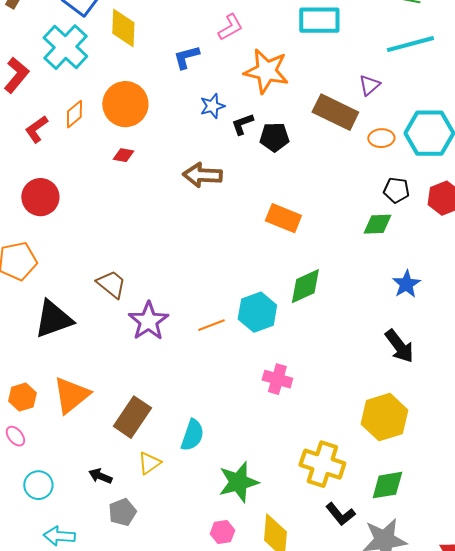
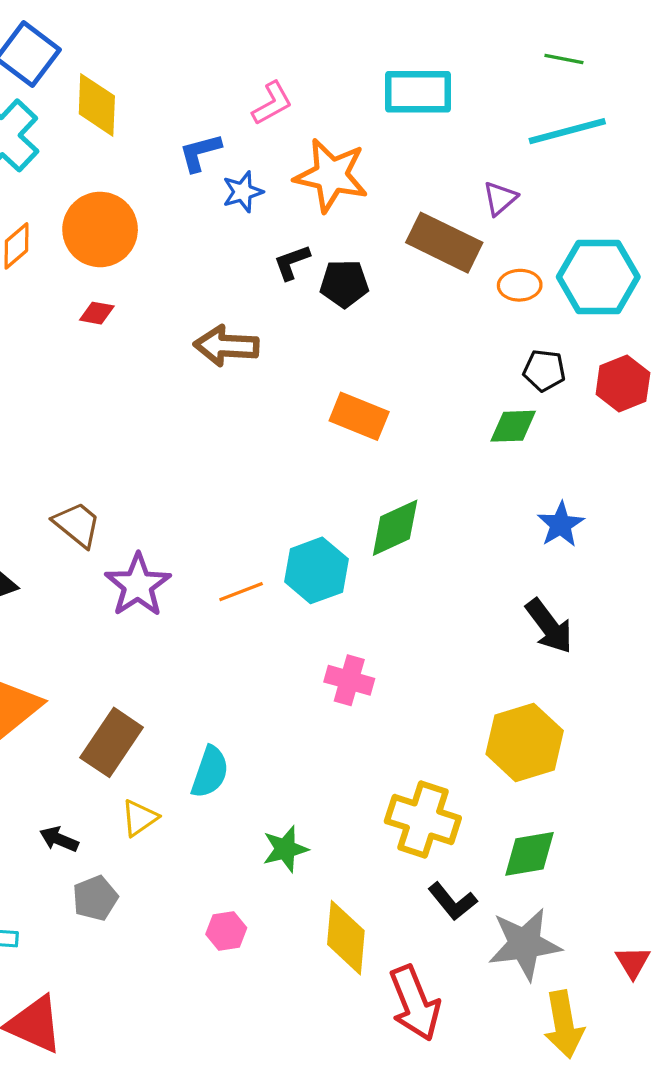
blue star: (212, 106) -> (243, 192), moved
green star: (238, 482) -> (285, 849), size x0.7
pink hexagon: (222, 532) -> (226, 931), moved

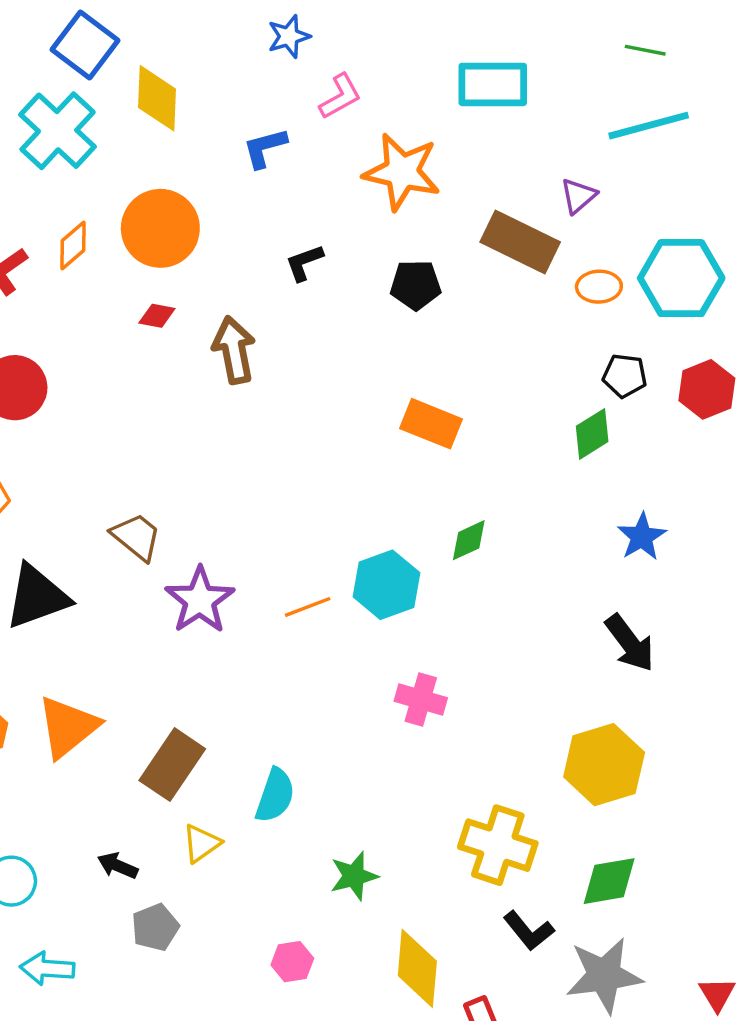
blue star: (243, 192) -> (289, 36), moved
black L-shape: (292, 262) -> (304, 263), moved
brown arrow: (226, 346) -> (234, 350), moved, turned 76
green diamond: (513, 426) -> (592, 434), turned -30
green diamond: (395, 528) -> (469, 540), size x0.7

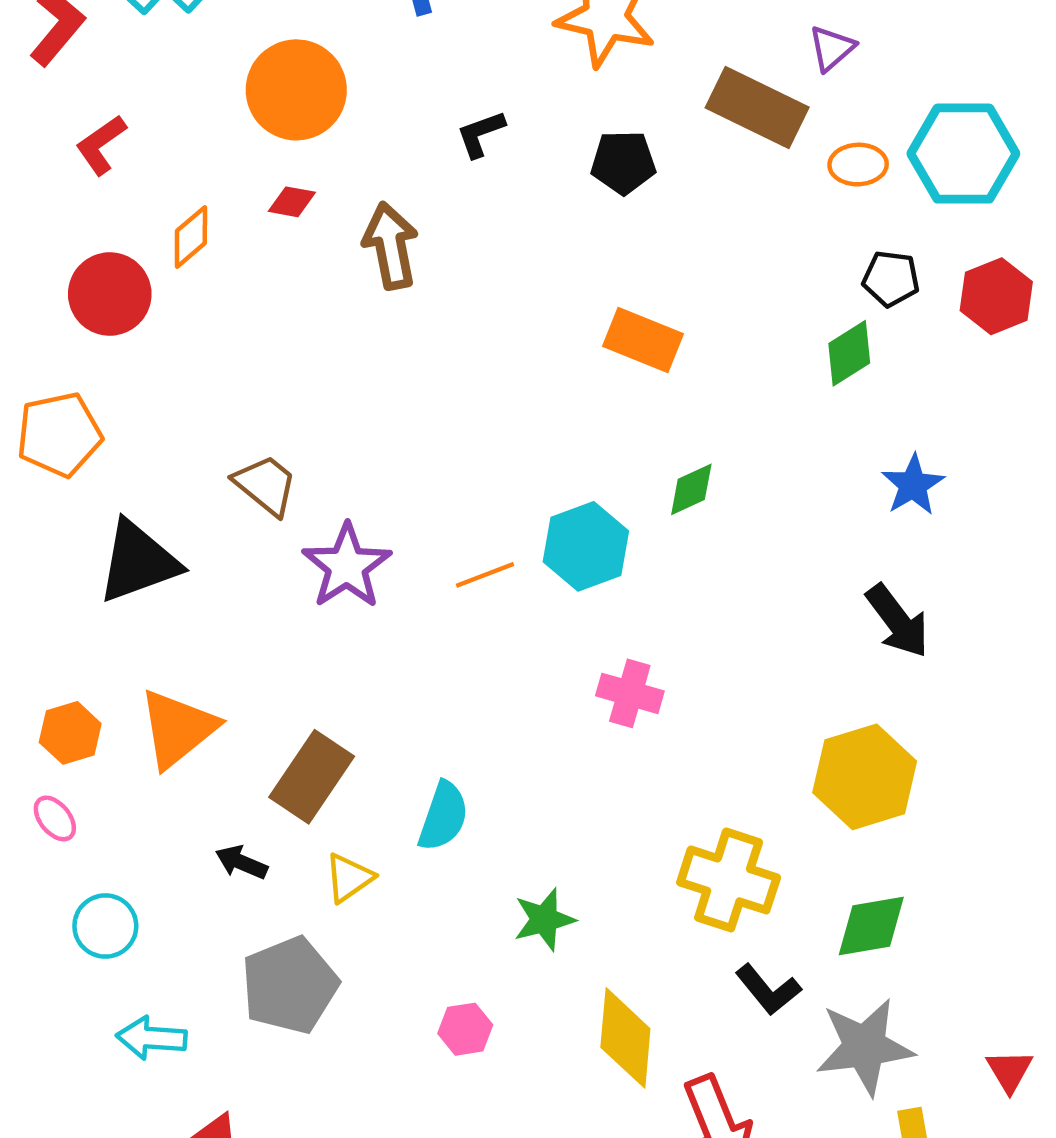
orange diamond: (73, 245) -> (191, 237), moved
black arrow: (118, 866) -> (241, 862), moved
gray pentagon: (155, 927) -> (290, 985), size x1.6

